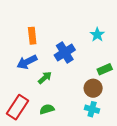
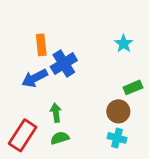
blue cross: (65, 52) -> (64, 64), moved
green arrow: (45, 78) -> (56, 113), moved, turned -56

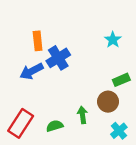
green arrow: (56, 113) -> (83, 115), moved
cyan cross: (117, 138) -> (119, 131), moved, turned 35

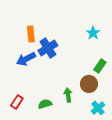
green rectangle: (121, 80) -> (100, 66), turned -32
red rectangle: (21, 123) -> (17, 102), size x0.6

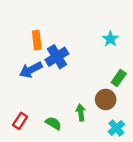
green semicircle: (45, 104) -> (53, 123), turned 48

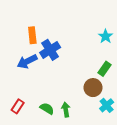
cyan star: (110, 39) -> (106, 36), moved
green arrow: (81, 113) -> (66, 110), moved
cyan cross: (116, 128) -> (107, 105), moved

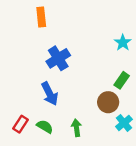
orange rectangle: (32, 35) -> (41, 17), moved
blue arrow: (27, 61) -> (50, 94), moved, turned -90
green semicircle: (47, 109) -> (45, 127), moved

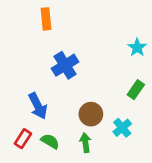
blue arrow: (50, 94) -> (38, 106), moved
brown circle: (108, 102) -> (91, 114), moved
cyan cross: (124, 123) -> (122, 128), moved

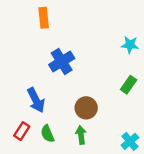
cyan star: (137, 47) -> (130, 45), turned -30
cyan cross: (122, 128) -> (130, 141), moved
green semicircle: (50, 141) -> (47, 134), turned -144

